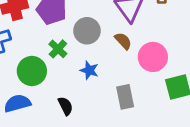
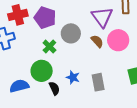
pink circle: (153, 57) -> (118, 40), moved
blue star: (89, 70) -> (73, 77), moved
green circle: (32, 71) -> (42, 71), moved

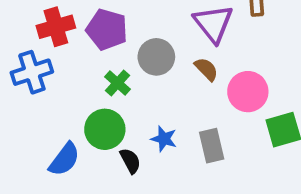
pink circle: (118, 40) -> (248, 92), moved
blue semicircle: (19, 86) -> (64, 159), turned 144

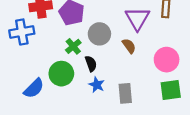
pink circle: (248, 92) -> (167, 60), moved
black semicircle: (130, 161) -> (91, 64), moved

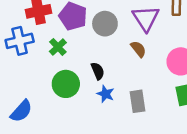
gray circle: (99, 34) -> (105, 24), moved
green cross: (73, 46) -> (58, 47), moved
blue semicircle: (34, 88) -> (21, 111), moved

